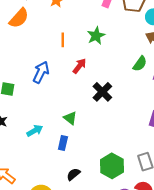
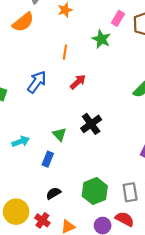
green star: (96, 36) -> (101, 39), moved, turned -30
black cross: (102, 92) -> (91, 124), moved

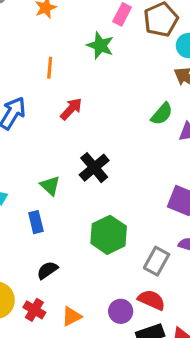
blue rectangle: (48, 159) -> (36, 222), turned -32
green hexagon: (95, 191) -> (109, 235), moved
gray rectangle: (130, 192) -> (157, 261), turned 42

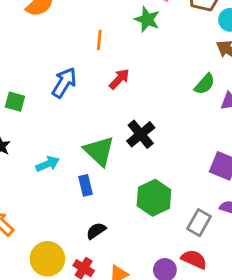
green triangle: (50, 186) -> (99, 151), size x1.6

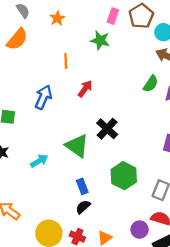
blue rectangle: (86, 185) -> (82, 186), moved

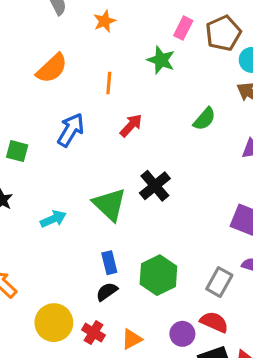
orange semicircle: (17, 39) -> (52, 68), moved
green semicircle: (151, 84) -> (204, 119), moved
green hexagon: (124, 176) -> (158, 275), moved

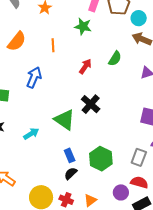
red arrow: (131, 125) -> (85, 66), moved

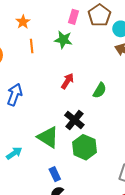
orange line: (53, 45) -> (32, 46), moved
green semicircle: (115, 59) -> (100, 90), moved
green hexagon: (101, 159) -> (84, 147), moved

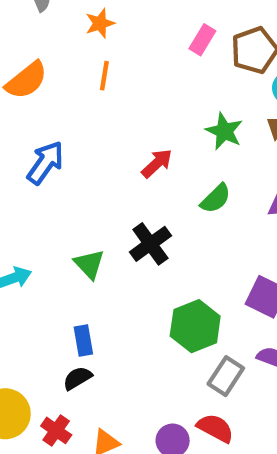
green star: (63, 40) -> (224, 131), moved
green triangle: (48, 137) -> (89, 264), size x0.7
green hexagon: (84, 147) -> (195, 326), moved

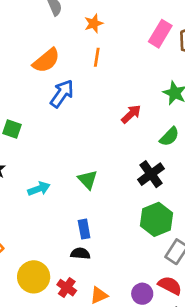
pink rectangle: (202, 40) -> (160, 34), size x1.4
blue arrow: (45, 163) -> (62, 94), moved
black cross: (150, 244) -> (151, 174), moved
black semicircle: (77, 378) -> (80, 254), turned 36

